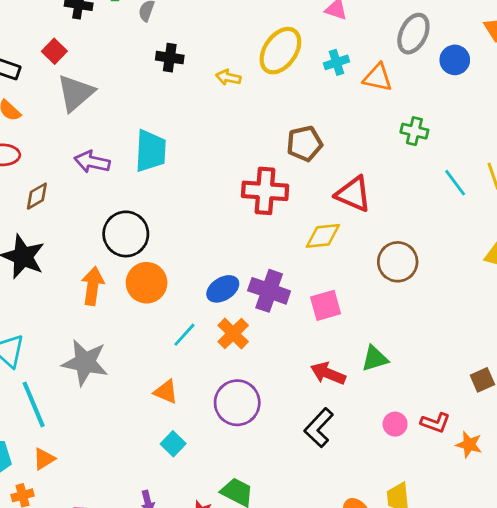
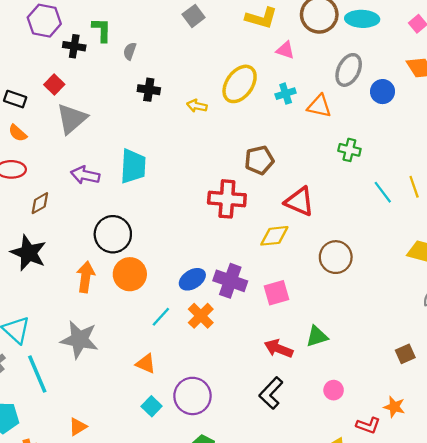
purple circle: (237, 403) -> (192, 396), moved
red L-shape: (435, 423) -> (368, 425), moved
orange triangle: (44, 459) -> (78, 427), moved

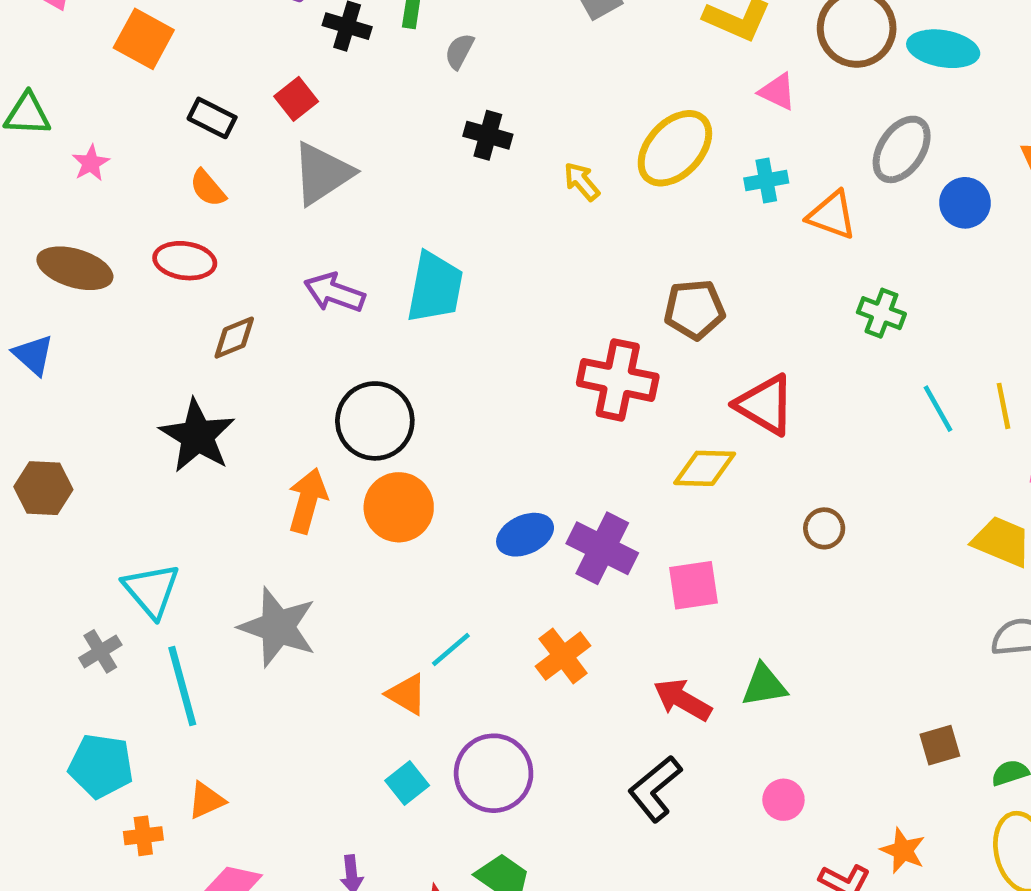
yellow arrow: (197, 106) -> (582, 181), turned 30
brown circle: (336, 257) -> (824, 528), size x0.6
orange cross: (201, 316) -> (563, 656), moved
cyan line: (161, 317) -> (451, 650), moved
orange triangle: (78, 427) -> (206, 800), moved

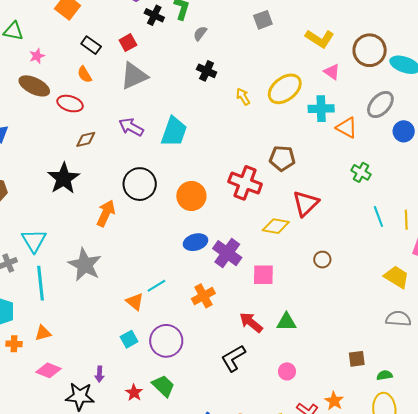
cyan cross: (766, 180) -> (321, 109), size x1.4
brown ellipse: (75, 268) -> (34, 86), moved
red triangle: (765, 405) -> (306, 203), turned 36
orange circle: (399, 507) -> (191, 196), moved

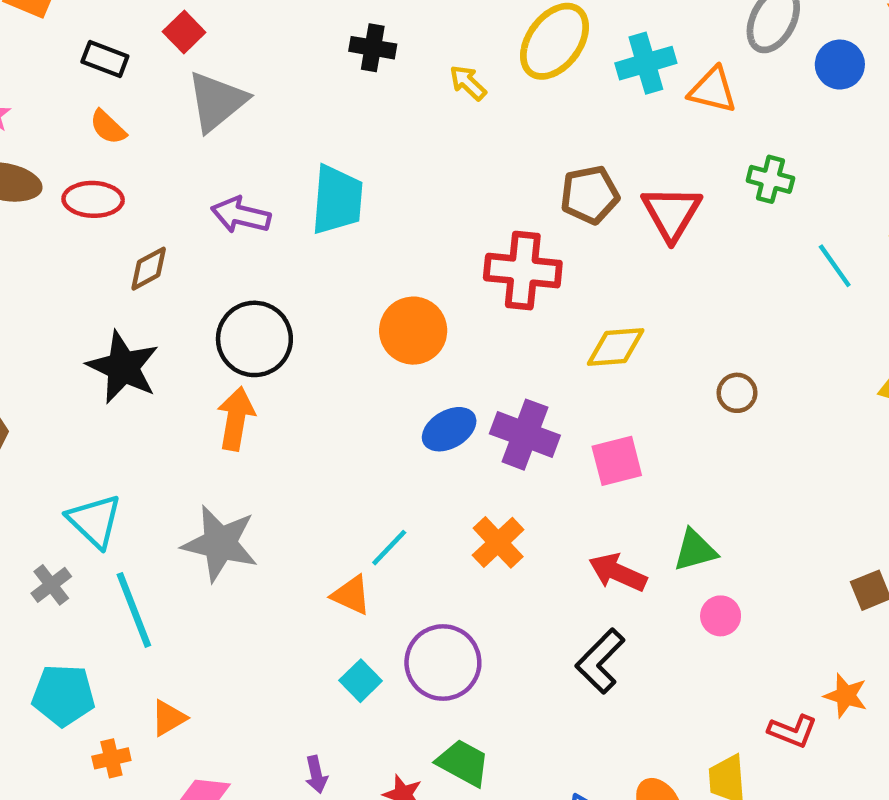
black circle: (140, 184) -> (254, 339), moved
red triangle: (306, 203) -> (672, 213), moved
pink circle: (287, 371) -> (721, 616), moved

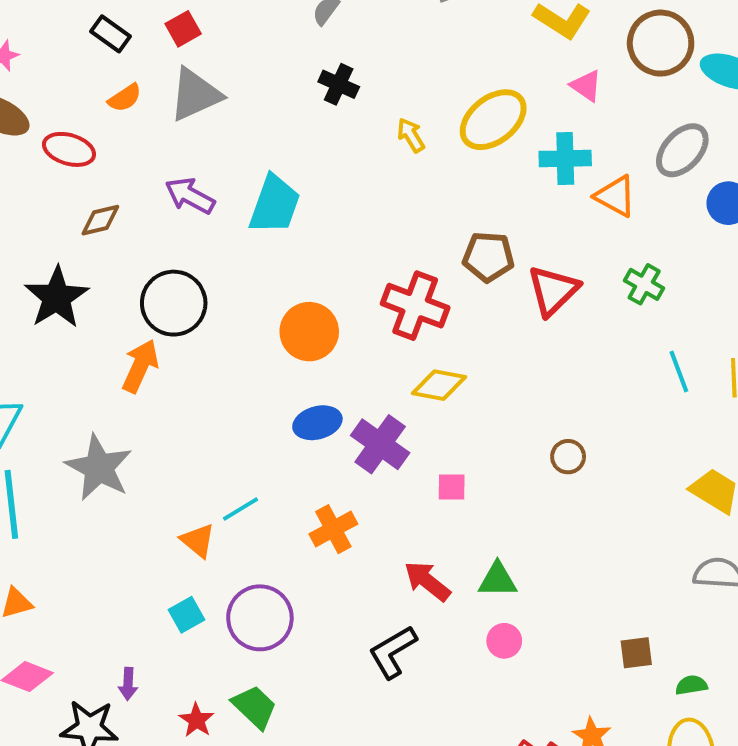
orange semicircle: (108, 127) -> (125, 98), moved, turned -92
yellow diamond: (616, 347) -> (439, 385), moved
pink square: (617, 461) -> (452, 487), size x0.7

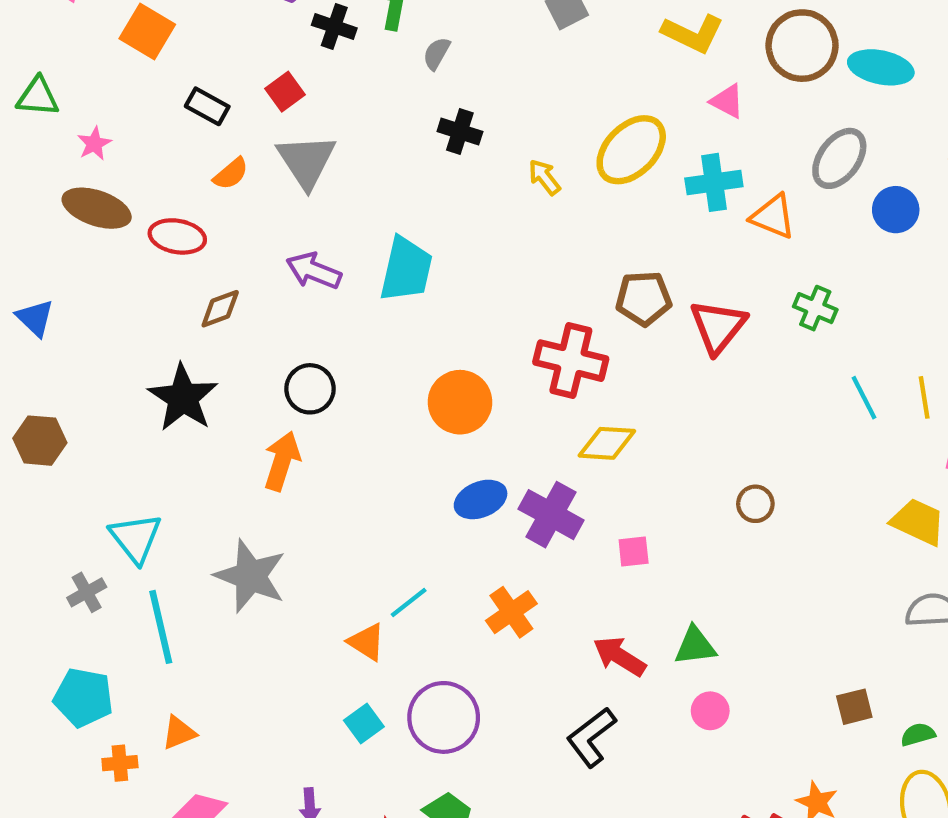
gray triangle: (195, 95) -> (306, 161), turned -32
black circle: (174, 303) -> (310, 389), size x0.7

